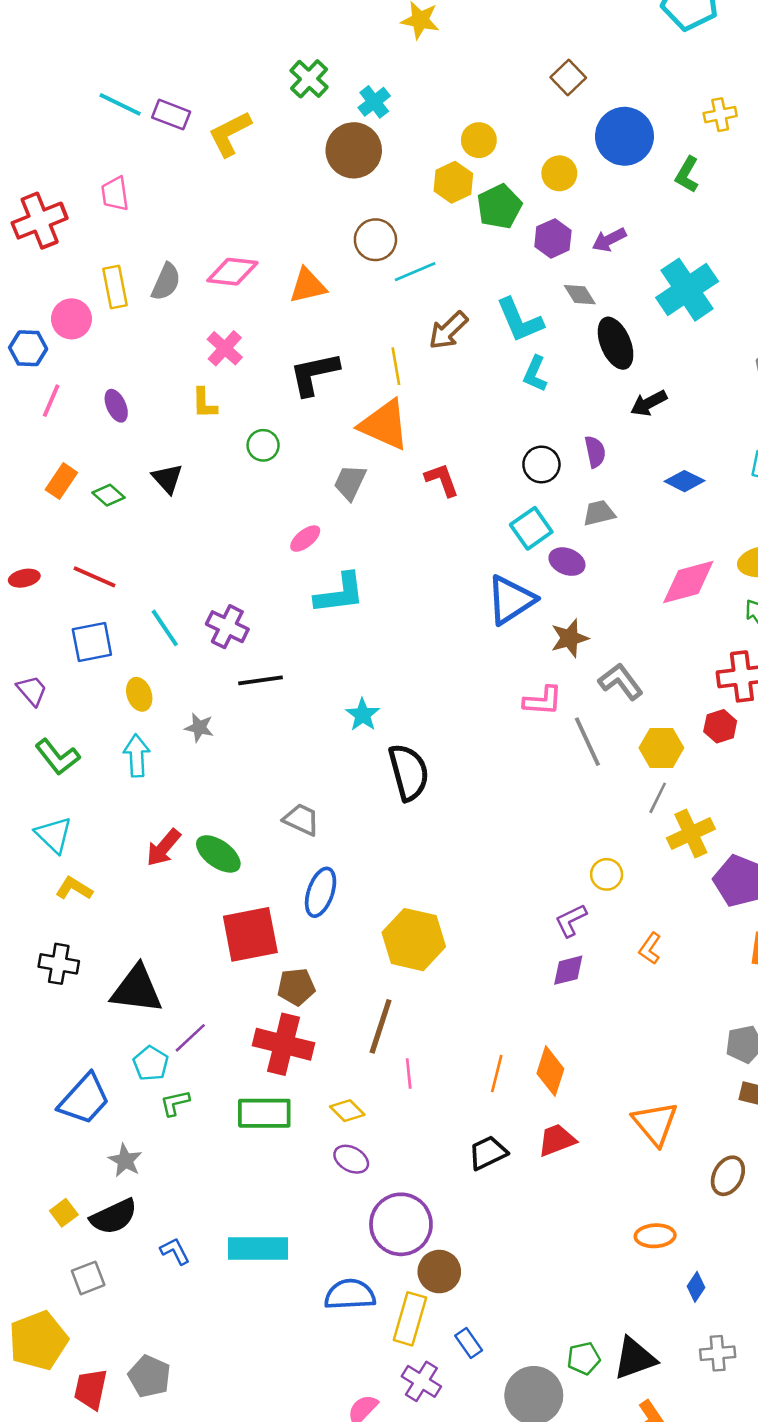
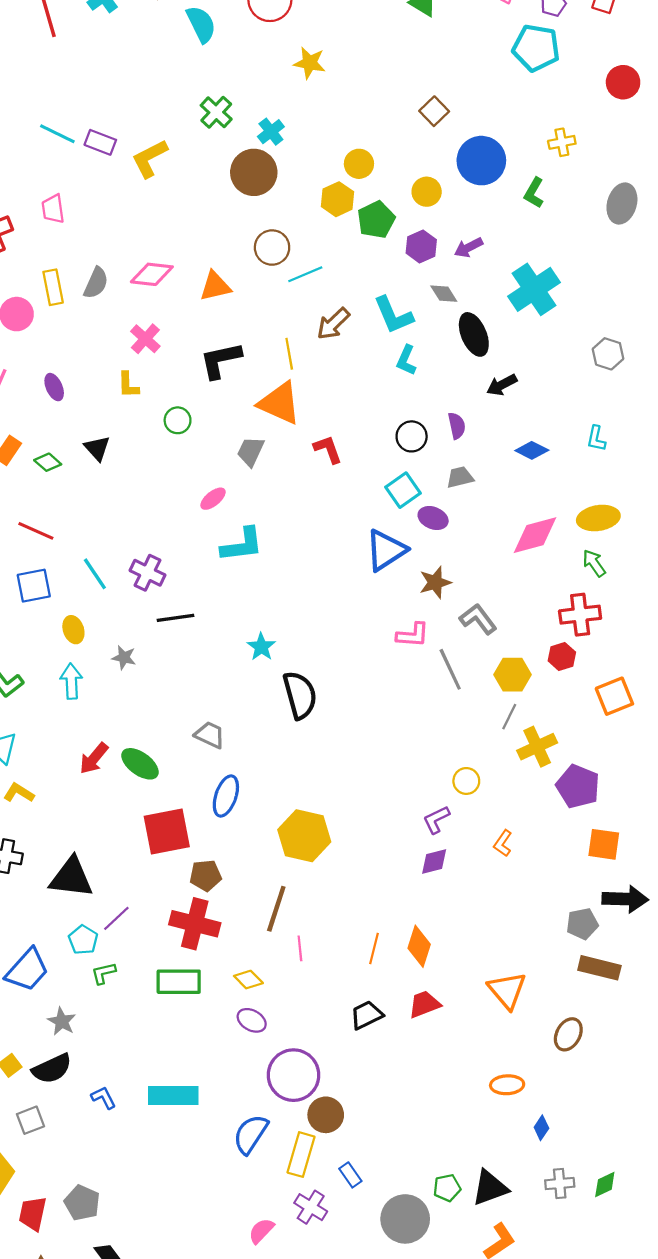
blue semicircle: (350, 1295) -> (251, 1134), turned -54

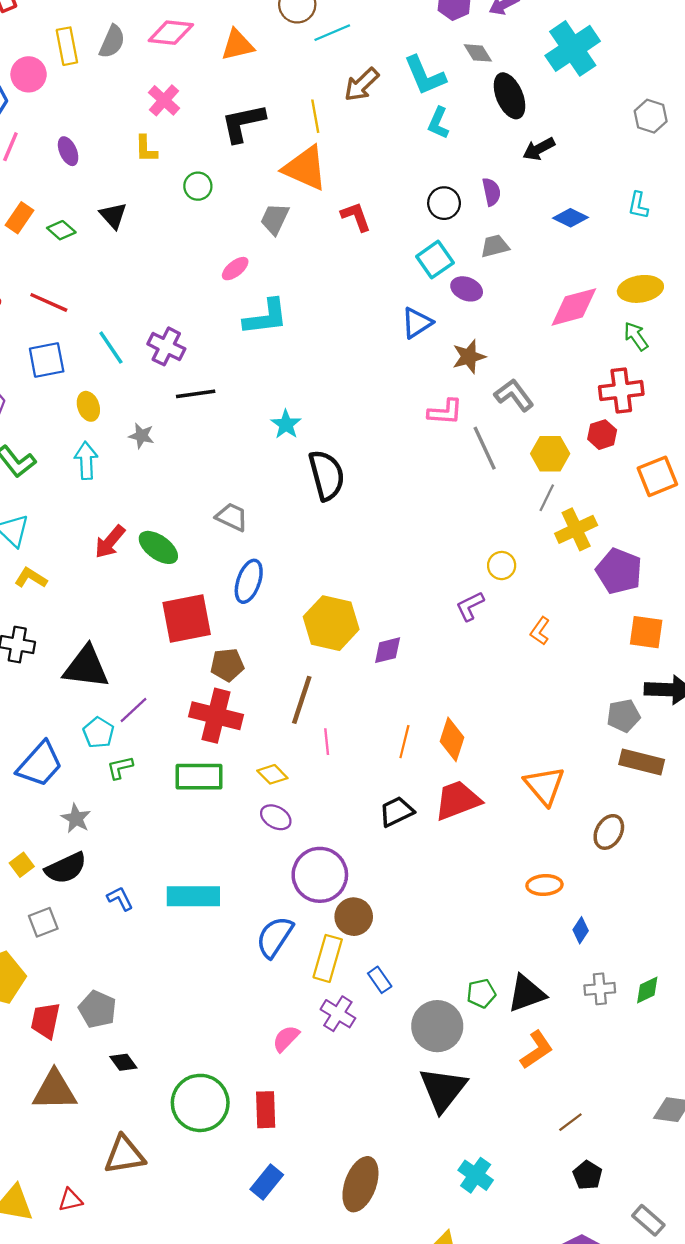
blue triangle: (386, 550) -> (417, 323), size x0.7
purple diamond: (434, 861) -> (388, 650), moved
red trapezoid: (424, 1004) -> (458, 800), size x1.4

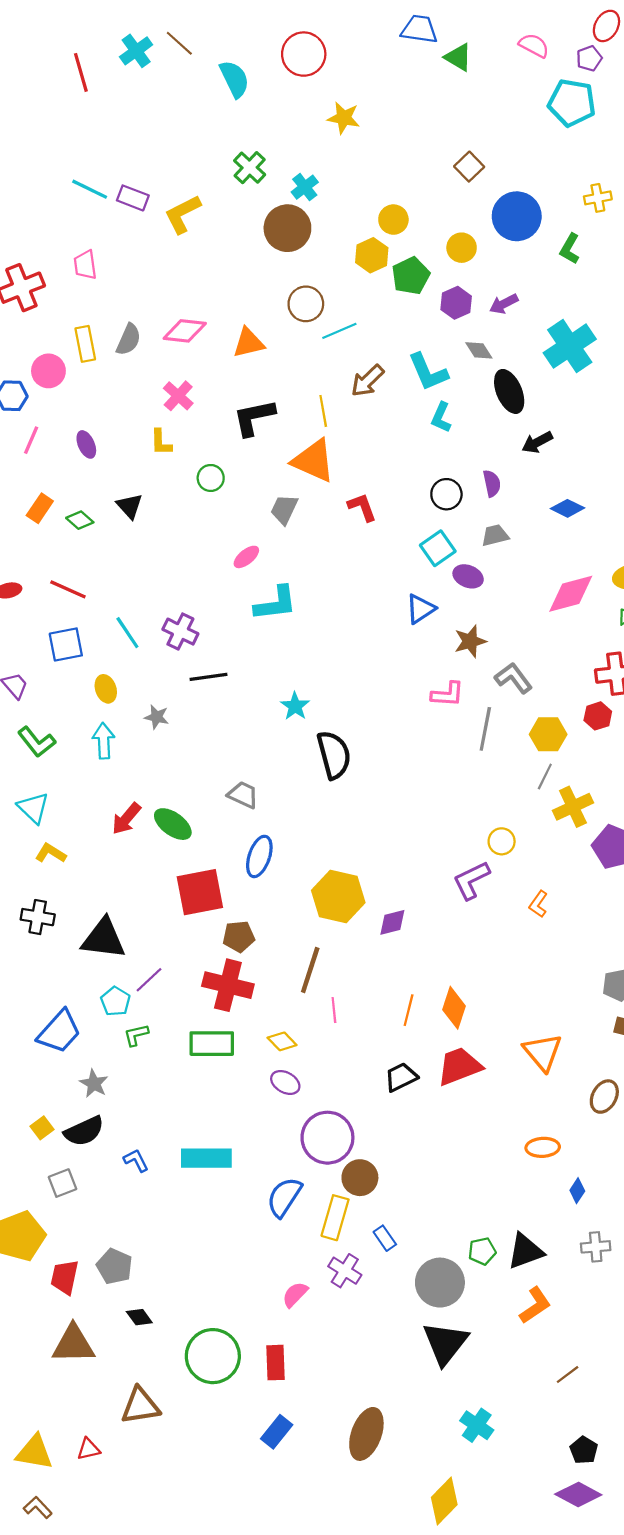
gray line: (485, 448) -> (485, 729), turned 36
purple L-shape: (470, 606) -> (471, 880), size x1.4
black pentagon: (587, 1175) -> (584, 1450), moved

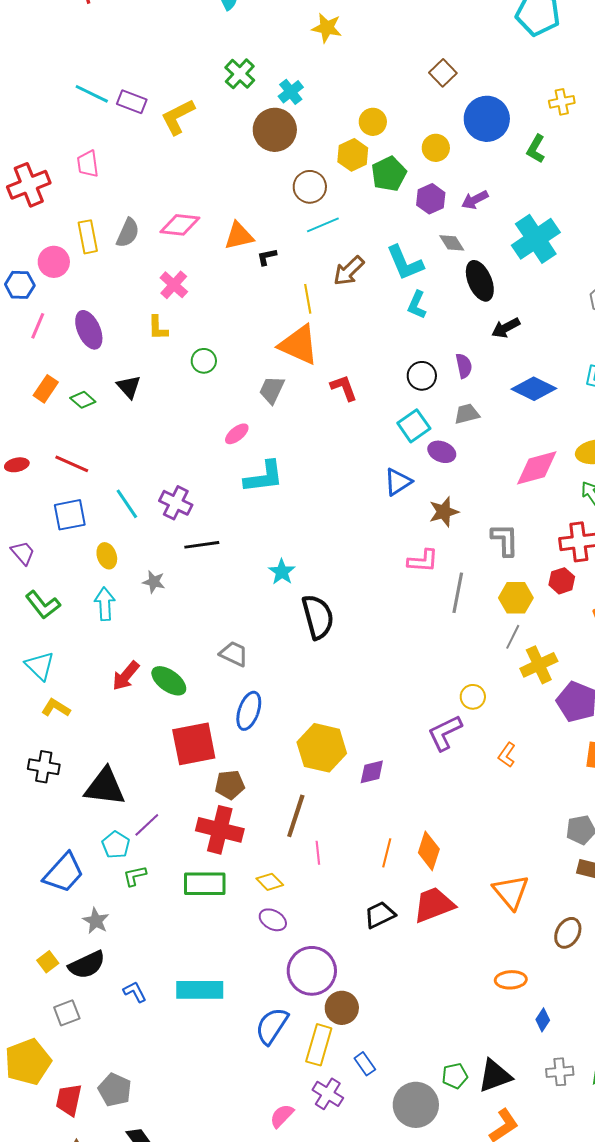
brown circle: (306, 304) -> (310, 187), moved
black L-shape: (254, 417) -> (267, 257), moved, size x0.5
purple ellipse: (86, 444) -> (89, 330), size x1.5
blue diamond: (568, 508) -> (534, 389), size x1.4
gray L-shape: (513, 678) -> (505, 540), moved, turned 36

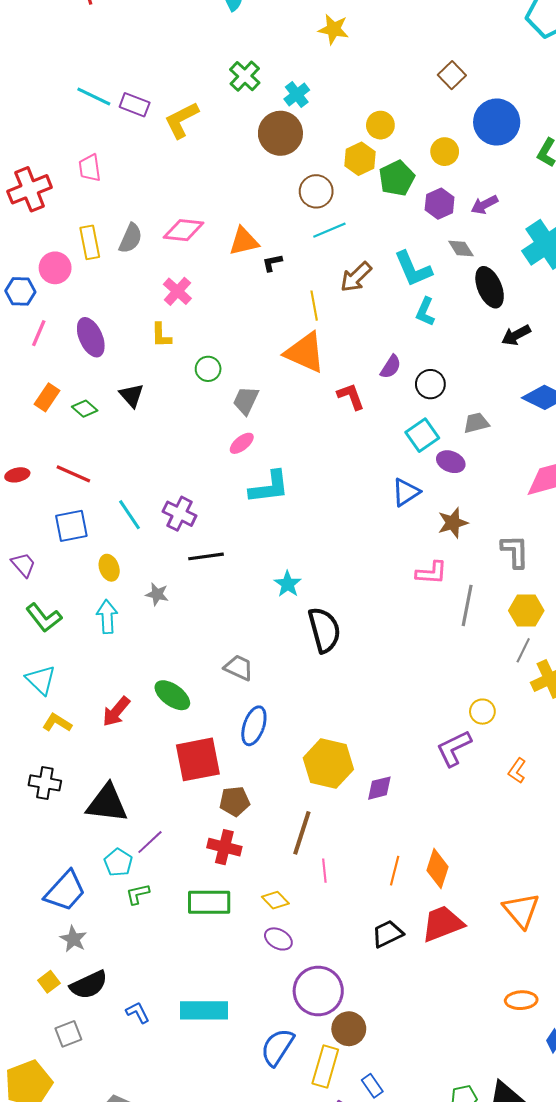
purple semicircle: (464, 366) -> (391, 367), moved, turned 45
gray trapezoid: (272, 390) -> (246, 400), moved
red arrow: (126, 676) -> (116, 712), moved
red cross: (220, 830) -> (224, 847), size x0.7
gray star: (96, 921) -> (73, 939), moved

